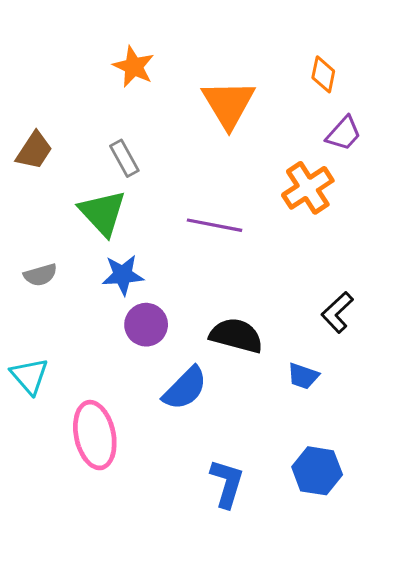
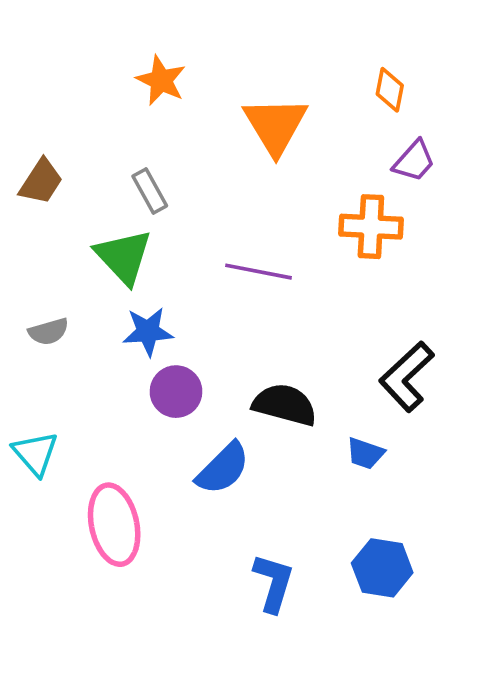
orange cross: (308, 188) -> (371, 227), turned 36
black L-shape: (337, 312) -> (407, 377), size x1.4

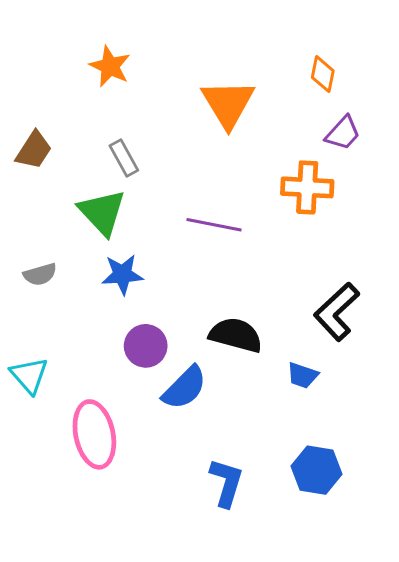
orange star: (161, 80) -> (110, 66), moved
purple circle: (176, 392) -> (146, 346), moved

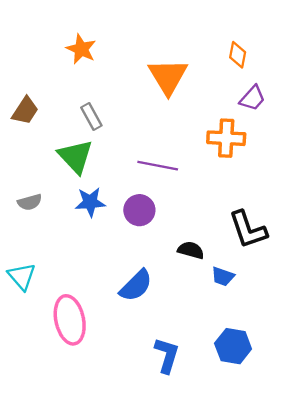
black L-shape: (337, 312) -> (248, 230), turned -66
black semicircle: (236, 335) -> (191, 250), moved, size x0.7
purple circle: (146, 346) -> (139, 210), moved

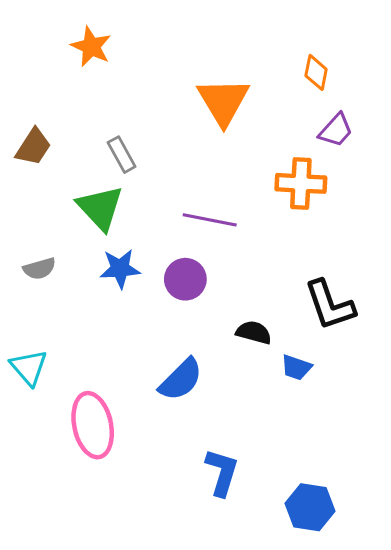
orange star: (81, 49) -> (91, 47), moved
blue hexagon: (233, 346) -> (310, 507), moved

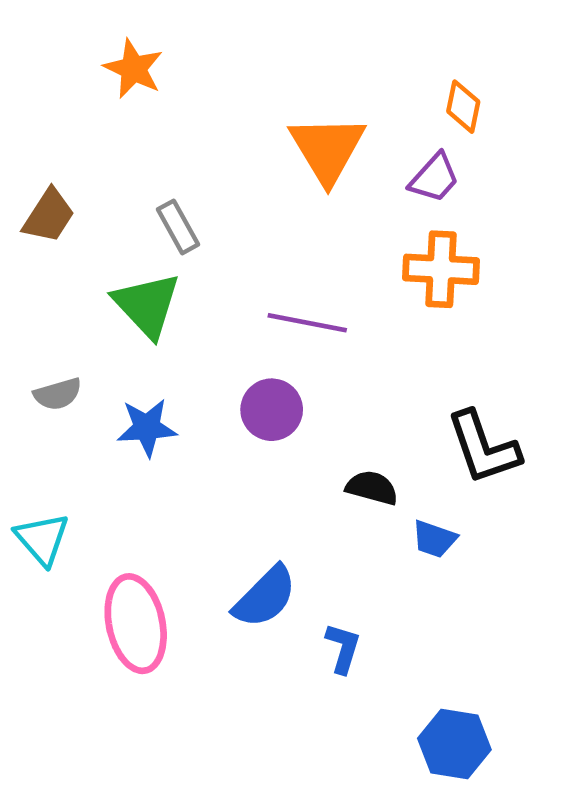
purple trapezoid: (336, 130) -> (434, 178), moved
blue star: (120, 269) -> (147, 428), moved
blue semicircle: (181, 380) -> (265, 597), moved
blue L-shape: (222, 472) -> (343, 648), moved, size x0.7

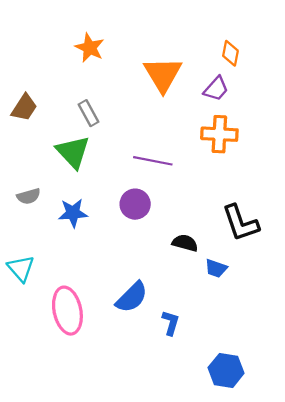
orange star: (133, 69) -> (90, 48), moved

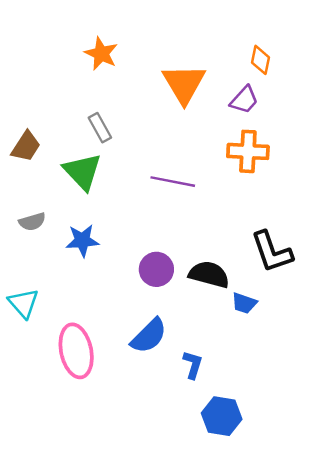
brown trapezoid: (24, 108) -> (26, 146), moved
purple circle: (135, 204) -> (156, 269), moved
black semicircle: (185, 243) -> (209, 274), size x1.4
blue hexagon: (226, 370) -> (222, 416), moved

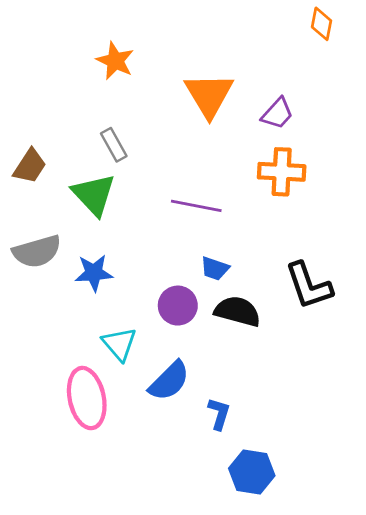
orange diamond: (261, 60) -> (321, 24), moved
gray semicircle: (32, 222) -> (37, 251), size x1.6
cyan triangle: (23, 303) -> (119, 344), moved
blue trapezoid: (244, 303) -> (215, 269), moved

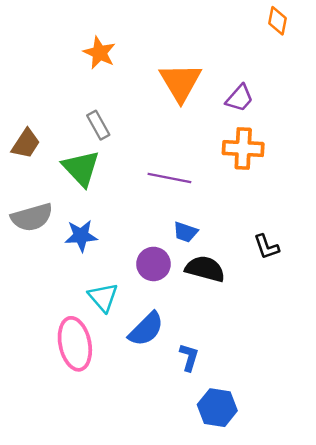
black L-shape: (309, 286) -> (266, 247), size x0.6

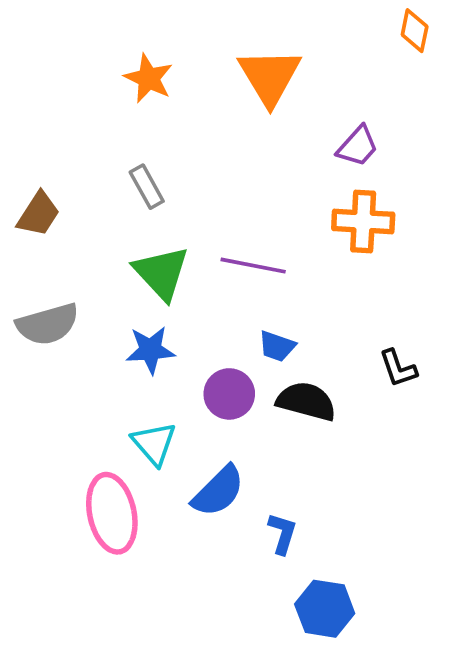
orange triangle: (181, 82) -> (270, 77), moved
green triangle: (81, 168) -> (161, 273), moved
blue star: (81, 236) -> (150, 350), moved

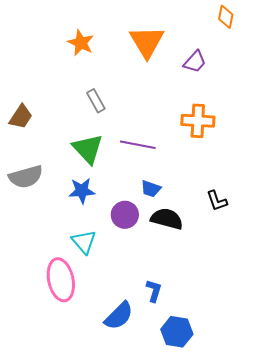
purple trapezoid: (358, 146) -> (195, 62), moved
gray rectangle: (147, 187) -> (96, 101), moved
blue semicircle: (218, 491) -> (119, 316), moved

